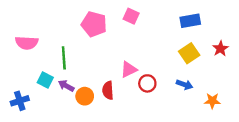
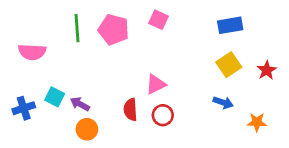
red star: (220, 49) -> (267, 70), moved
green line: (64, 58) -> (77, 28), moved
red circle: (147, 83) -> (163, 115), moved
orange circle: (85, 96) -> (87, 129), moved
blue cross: (20, 101) -> (24, 108), moved

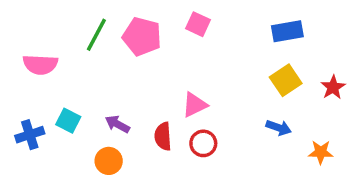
green line: (77, 28) -> (96, 35), turned 32
purple arrow: (80, 104) -> (117, 124), moved

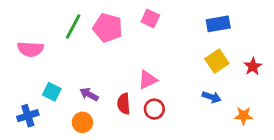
blue cross: (30, 135) -> (28, 116), moved

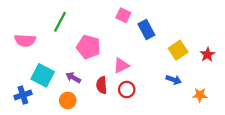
blue rectangle: (218, 24) -> (146, 29), moved, turned 72
pink pentagon: (108, 28) -> (88, 47), moved
cyan square: (52, 92) -> (43, 75), size x1.5

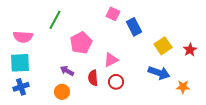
pink pentagon: (88, 47) -> (81, 43), turned 30
cyan square: (43, 75) -> (20, 63), moved, turned -30
blue arrow: (174, 80) -> (159, 73), size x1.5

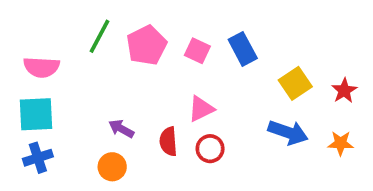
pink square: (113, 14) -> (197, 51), moved
pink pentagon: (81, 43) -> (147, 45), moved
orange star: (183, 87) -> (341, 143), moved

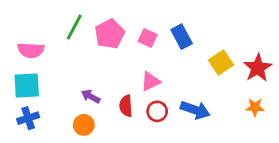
red star: (344, 91) -> (258, 68), size x1.5
blue arrow: (288, 132) -> (195, 110), moved

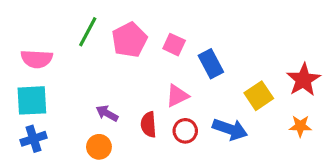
blue rectangle: (182, 37) -> (211, 64), moved
yellow square: (221, 62) -> (259, 96), moved

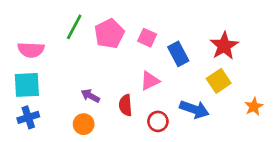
red star: (304, 80) -> (224, 46), moved
orange star: (300, 126) -> (254, 107), turned -30
red circle: (185, 131) -> (158, 121), moved

